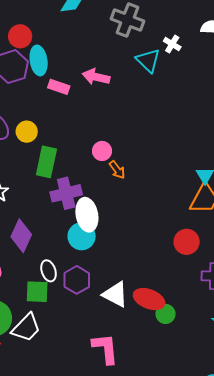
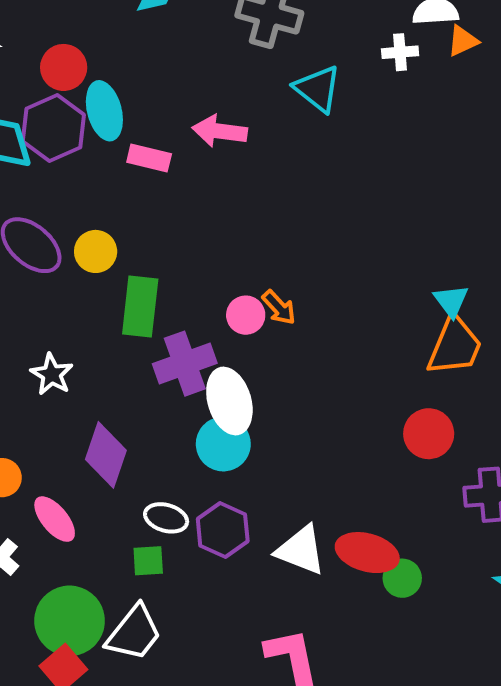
white cross: (172, 44) -> (400, 52), moved, turned -30
pink circle: (102, 151) -> (246, 315), moved
white ellipse: (49, 271) -> (166, 518), turned -50
green square: (37, 292) -> (148, 561), size x0.7

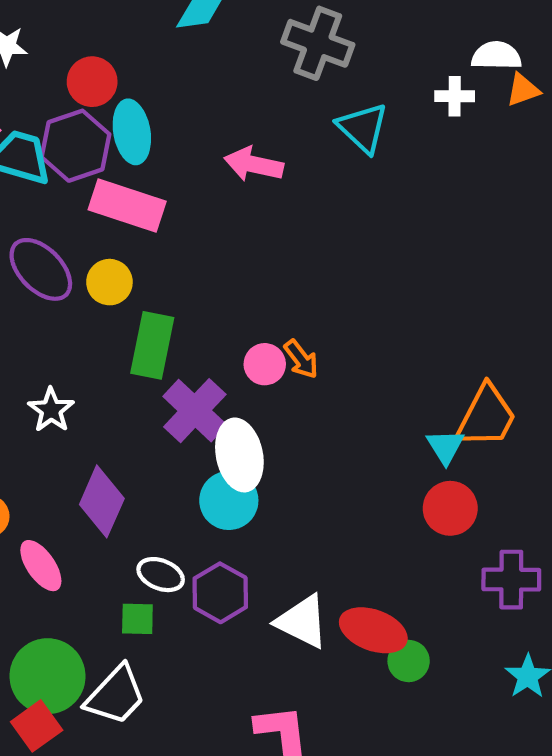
pink rectangle: (149, 158) -> (127, 205), moved, size x1.6
cyan triangle: (451, 301) -> (445, 447), moved
purple cross: (185, 364) -> (195, 411), turned -32

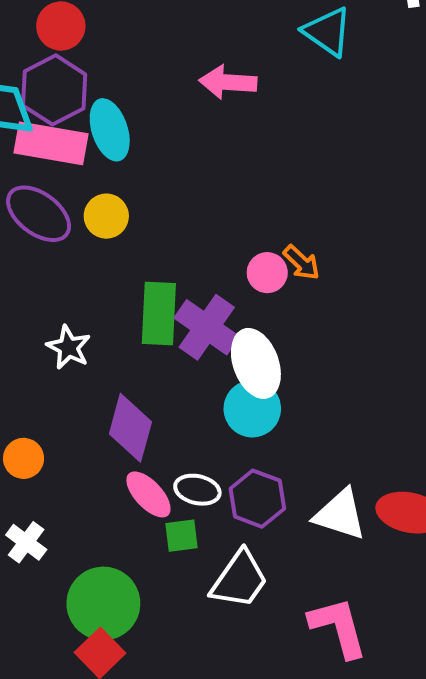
cyan ellipse: (132, 132) -> (110, 130), moved
pink rectangle: (127, 205) -> (51, 143), moved
green rectangle: (152, 345) -> (159, 314), moved
pink ellipse: (41, 566) -> (148, 494), moved
white trapezoid: (116, 695) -> (239, 580), moved

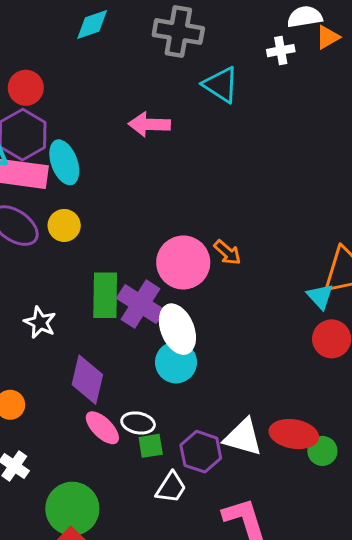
orange arrow: (301, 263) -> (227, 252), moved
pink circle: (267, 273) -> (183, 262), size x1.8
purple hexagon: (257, 499) -> (201, 452), moved
green square: (182, 536) -> (151, 446), moved
white trapezoid: (239, 580) -> (171, 488), size x0.7

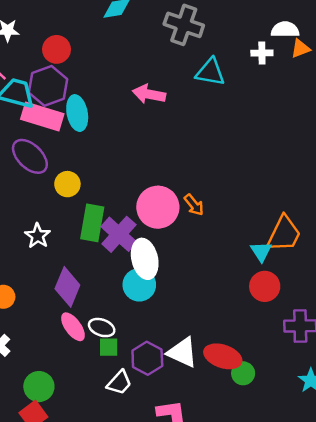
cyan triangle: (221, 85) -> (210, 72), turned -32
yellow circle: (64, 225) -> (67, 184), moved
green circle: (72, 509) -> (39, 387), size x0.7

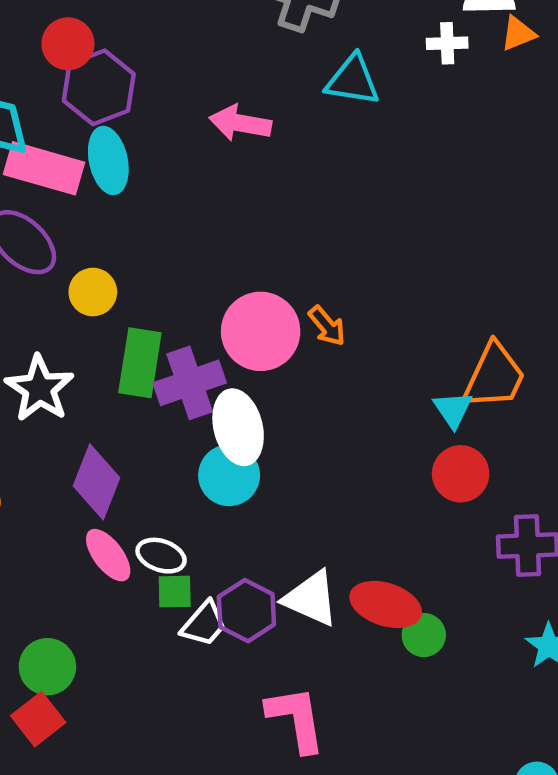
purple hexagon: (48, 86) -> (99, 87), moved
purple cross: (119, 234) -> (190, 383), turned 30
white star: (38, 236) -> (39, 389), size x1.4
white trapezoid: (119, 383) -> (204, 624), moved

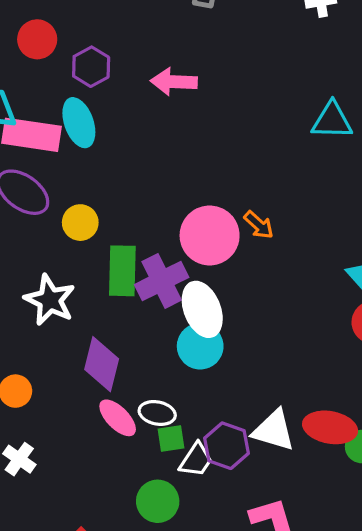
cyan triangle: (353, 80) -> (332, 121), moved
purple hexagon: (99, 87) -> (91, 67), moved, size x0.7
green circle: (47, 667) -> (158, 501), moved

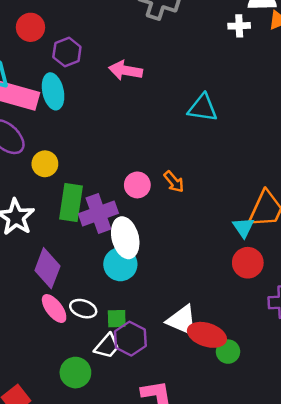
cyan triangle: (332, 121) -> (203, 108), moved
pink circle: (210, 235) -> (137, 185), size x0.6
white triangle: (274, 430) -> (182, 320), moved
green square: (171, 439) -> (117, 319), moved

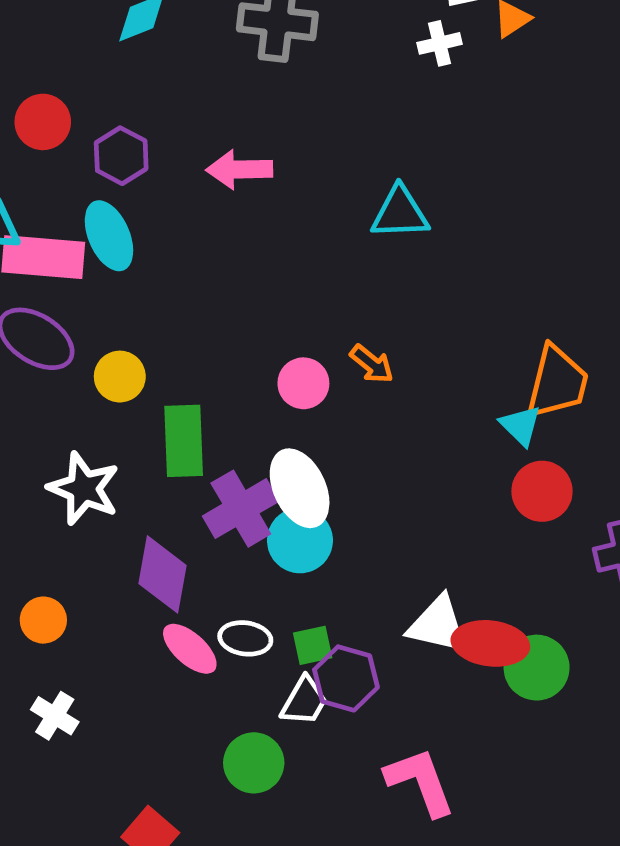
purple cross: (98, 214) -> (241, 509), moved
green circle: (228, 352) -> (537, 668), size x1.4

